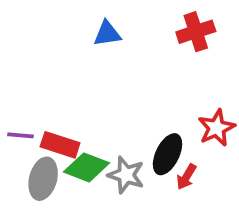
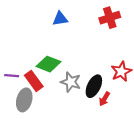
red rectangle: (60, 145) -> (34, 81), turned 36
green diamond: (86, 167) -> (49, 64), moved
gray star: (126, 175) -> (71, 82), moved

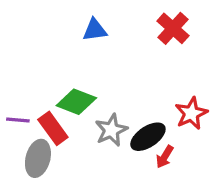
red cross: (110, 18) -> (173, 28), turned -30
gray star: (71, 82) -> (111, 130), turned 30
black ellipse: (94, 86) -> (148, 137), turned 30

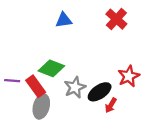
gray ellipse: (38, 158) -> (41, 106), moved

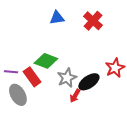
red cross: (116, 19) -> (93, 21), moved
red arrow: (111, 105) -> (75, 96), moved
gray ellipse: (41, 106) -> (18, 95), moved, turned -45

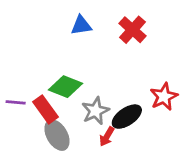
gray ellipse: (18, 95) -> (57, 135), moved

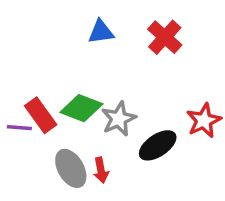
red rectangle: (46, 109) -> (41, 115), moved
gray star: (95, 111) -> (119, 119), moved
red arrow: (107, 136) -> (101, 170), moved, turned -42

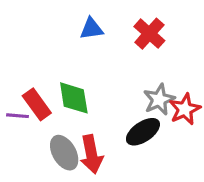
green diamond: (81, 108) -> (74, 98), turned 60
gray star: (119, 119) -> (159, 100), moved
red arrow: (101, 170) -> (91, 154), size x1.6

